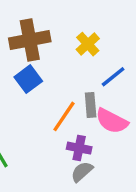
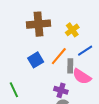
blue square: (28, 79) -> (36, 60), moved
orange line: (64, 116) -> (59, 56), moved

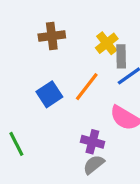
brown cross: (39, 24) -> (52, 36), size x0.7
gray rectangle: (70, 66) -> (121, 56), moved

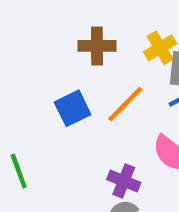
brown cross: (52, 36) -> (97, 46), moved

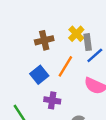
purple cross: (124, 181) -> (52, 100), moved

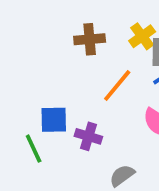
blue square: (39, 75) -> (54, 120), moved, turned 30

